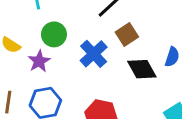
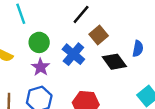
purple star: (39, 61) -> (41, 67), moved

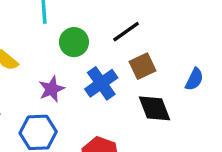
green circle: (39, 42) -> (74, 42), moved
blue semicircle: (138, 49) -> (194, 79), moved

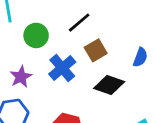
black diamond: (155, 108) -> (109, 85), turned -44

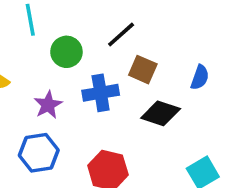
brown square: (96, 50) -> (143, 70), turned -35
blue cross: (62, 68) -> (101, 93), turned 32

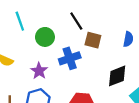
black line: (121, 34) -> (76, 21), turned -72
black diamond: (161, 113) -> (117, 76), moved, turned -30

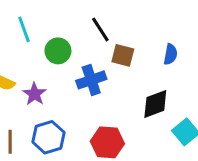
purple star: (39, 71) -> (35, 94), moved

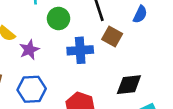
blue semicircle: (171, 54) -> (140, 14), moved

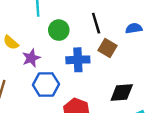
blue semicircle: (140, 14) -> (134, 28), turned -126
blue hexagon: (32, 89) -> (46, 85), moved

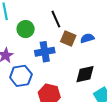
blue semicircle: (134, 28) -> (87, 38), moved

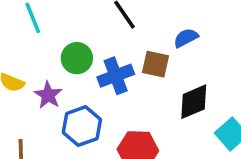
green circle: (26, 29) -> (77, 58), moved
brown square: (68, 39) -> (156, 64), moved

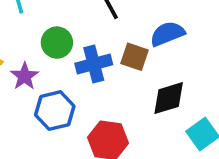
blue semicircle: (186, 38) -> (167, 34), size x1.4

